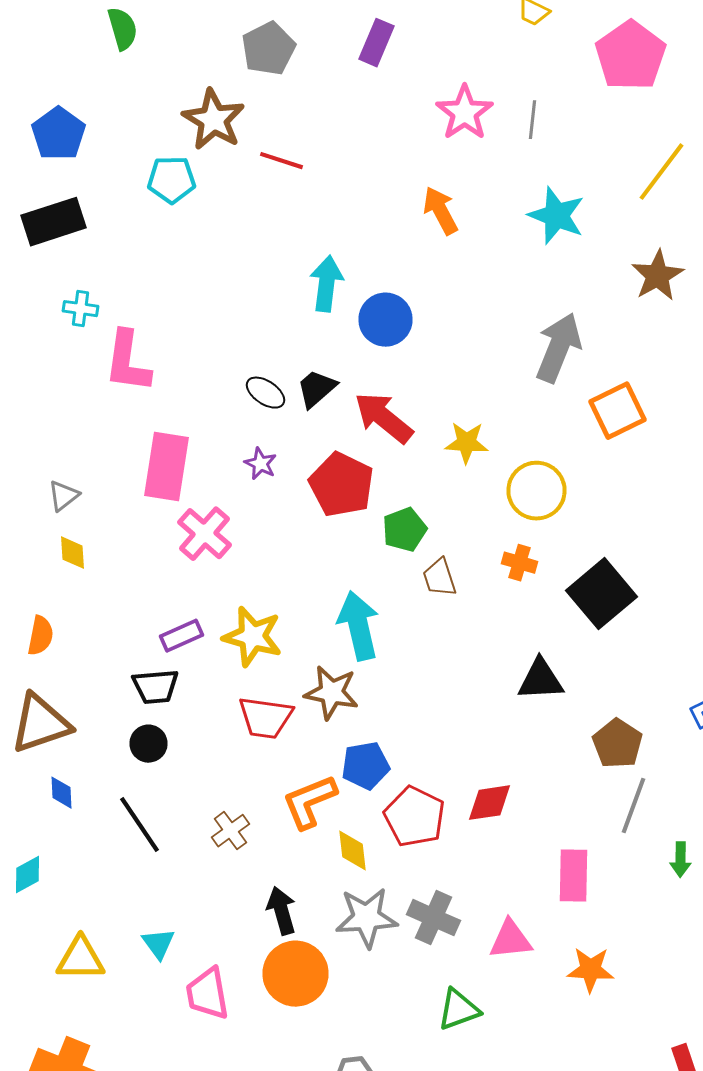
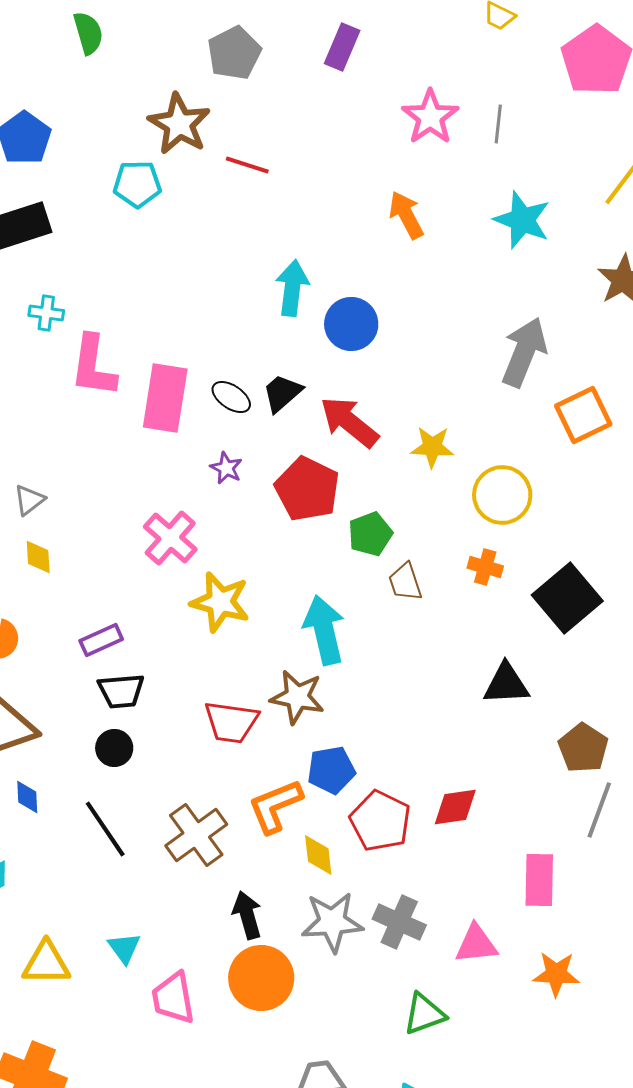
pink rectangle: (166, 467) -> (165, 398), moved
purple rectangle: (182, 636) -> (101, 640), moved
yellow star: (252, 637) -> (220, 602), moved
brown cross: (230, 831) -> (196, 835), size x1.6

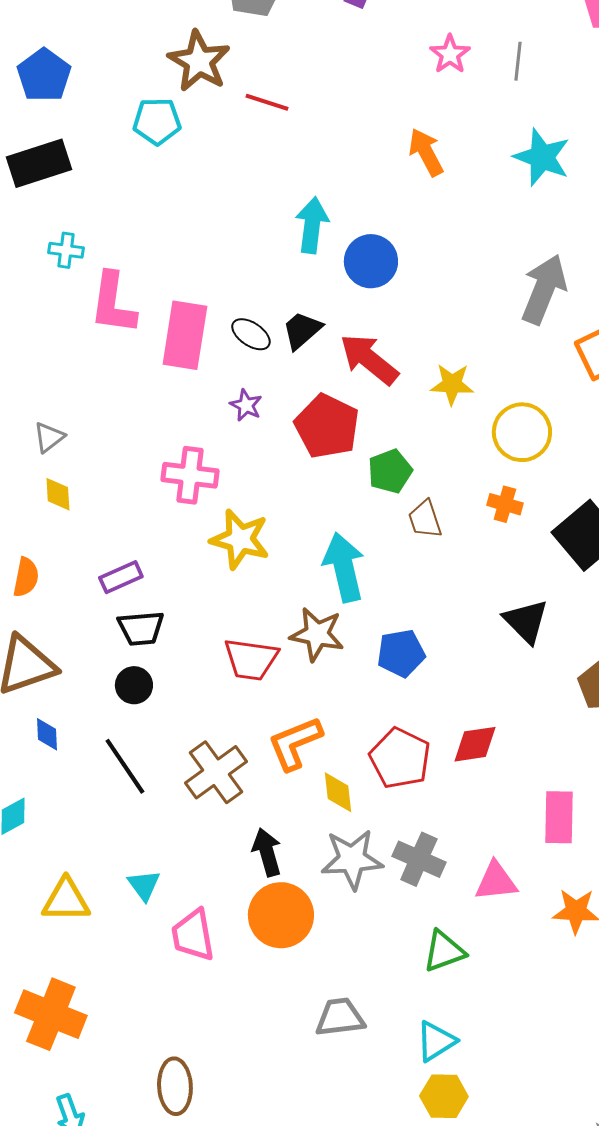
pink star: (430, 117) -> (450, 54), size x0.7
pink cross: (170, 538) -> (190, 475), turned -34
black triangle: (506, 684) -> (526, 621), turned 48
blue pentagon: (331, 770) -> (401, 653), moved

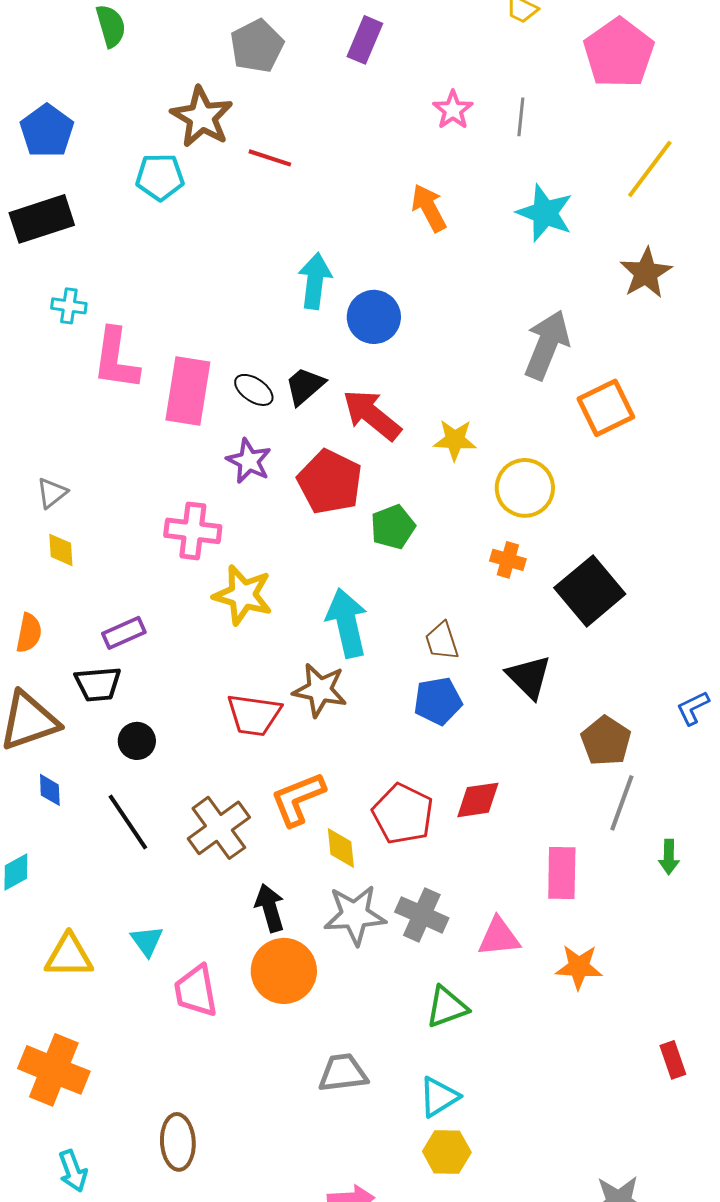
purple star: (246, 405) -> (249, 461), size x1.4
brown trapezoid: (425, 519) -> (442, 641), moved
black trapezoid: (141, 628) -> (98, 684), moved
blue pentagon: (401, 653) -> (438, 701), moved

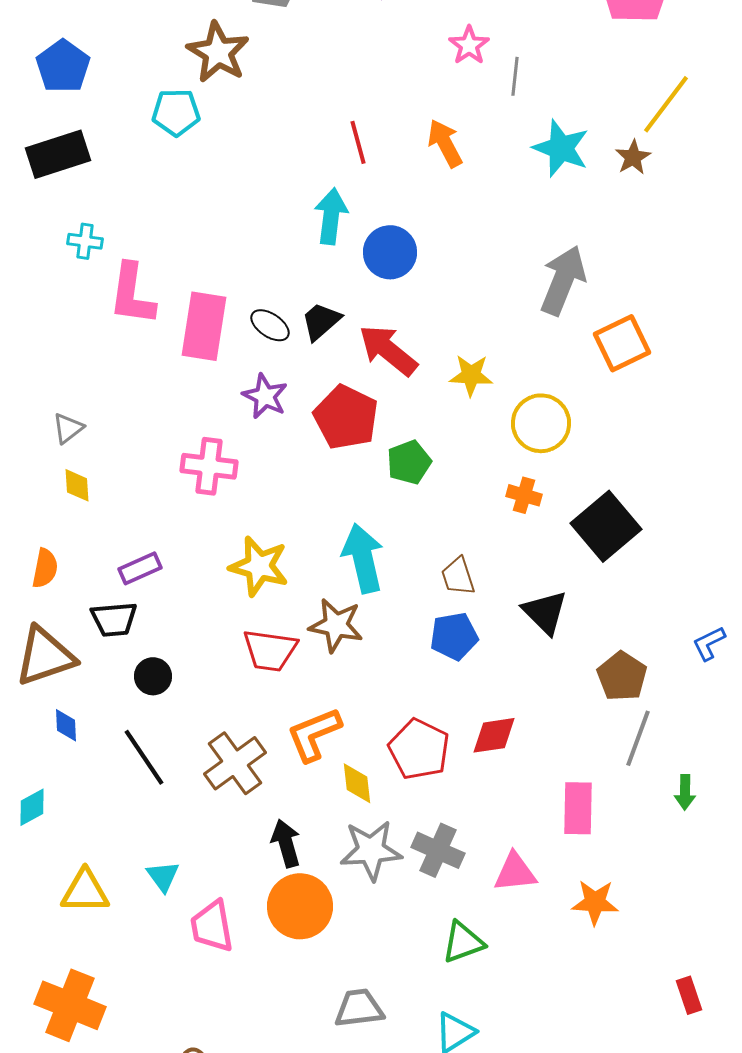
gray line: (521, 117) -> (515, 76), moved
red line: (270, 158) -> (358, 142), moved, turned 57
brown star: (646, 273) -> (633, 157), moved, size x0.7
yellow star: (243, 595) -> (259, 566), moved

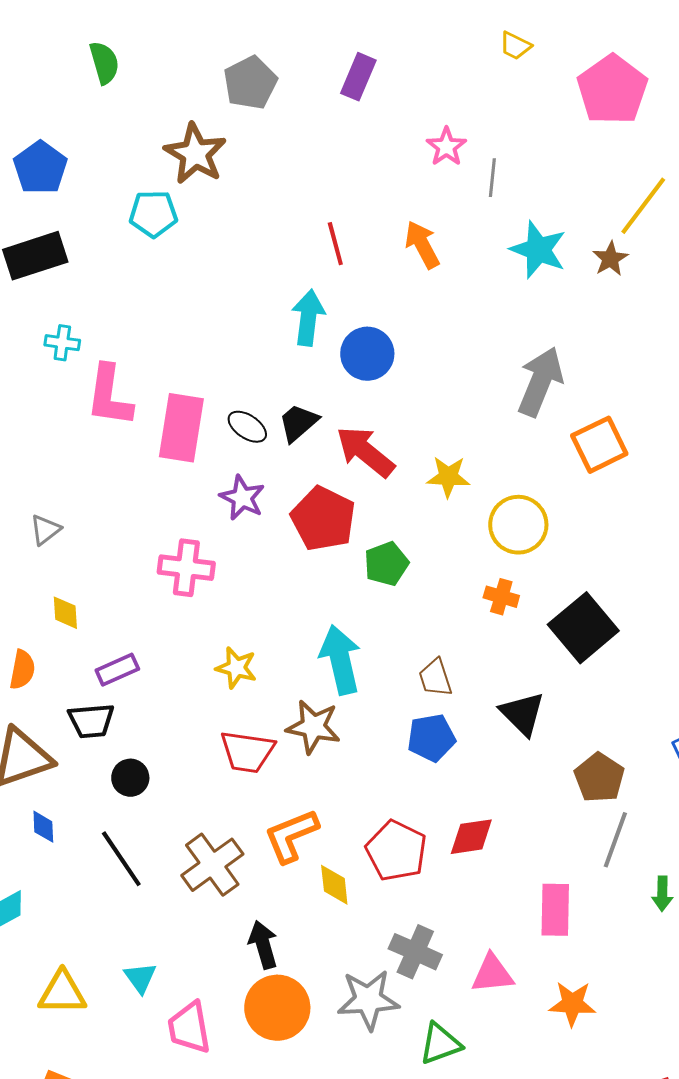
yellow diamond: (77, 485) -> (65, 613), moved
yellow star: (259, 566) -> (236, 668), size x0.7
gray star: (371, 850) -> (368, 1000), moved

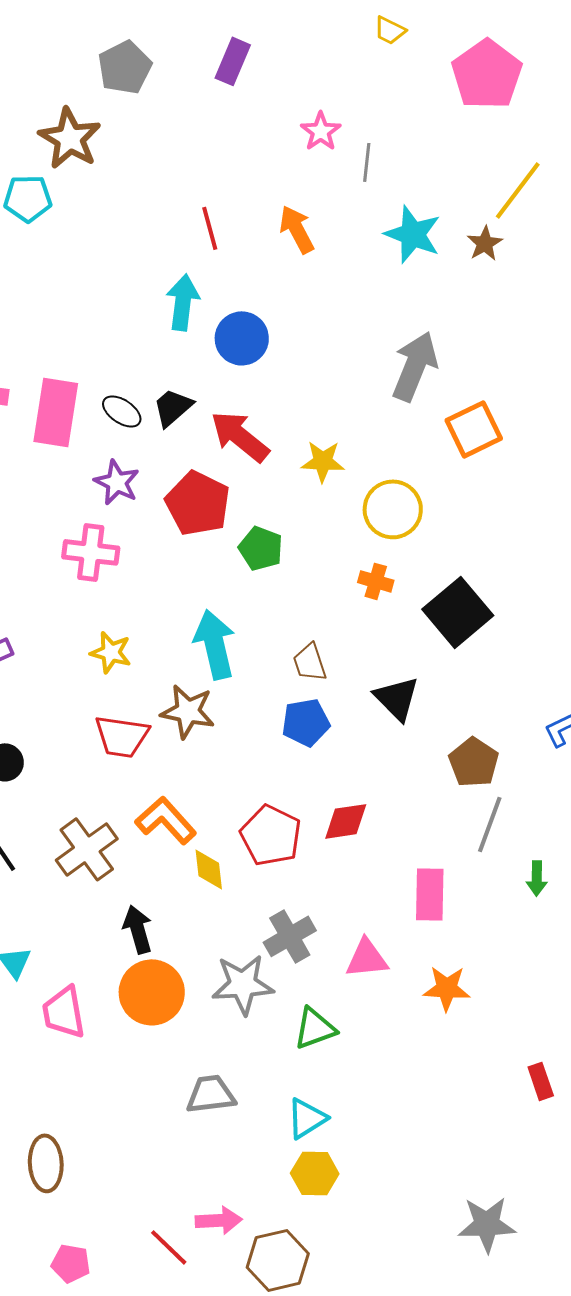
green pentagon: (386, 564) -> (261, 548), turned -30
pink cross: (186, 568) -> (91, 552), moved
orange L-shape: (291, 836) -> (166, 820), turned 70
gray cross: (415, 952) -> (290, 936), turned 36

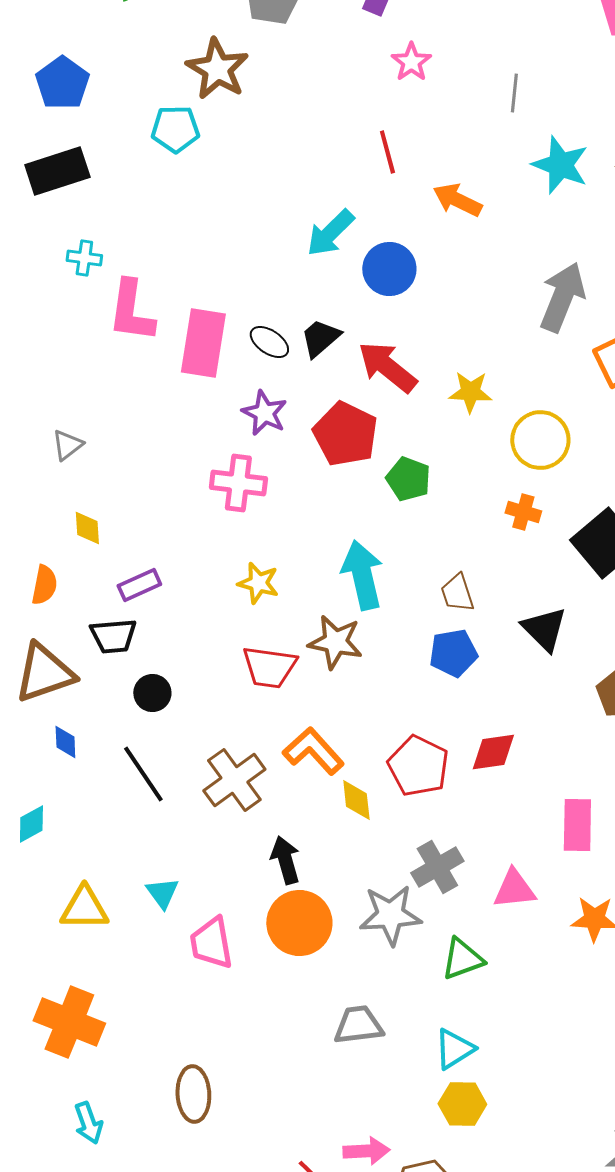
pink star: (321, 131) -> (411, 62), moved
red line: (210, 228) -> (387, 152), moved
orange arrow: (297, 229) -> (457, 200), moved, turned -36
cyan arrow: (183, 302) -> (330, 233), turned -142

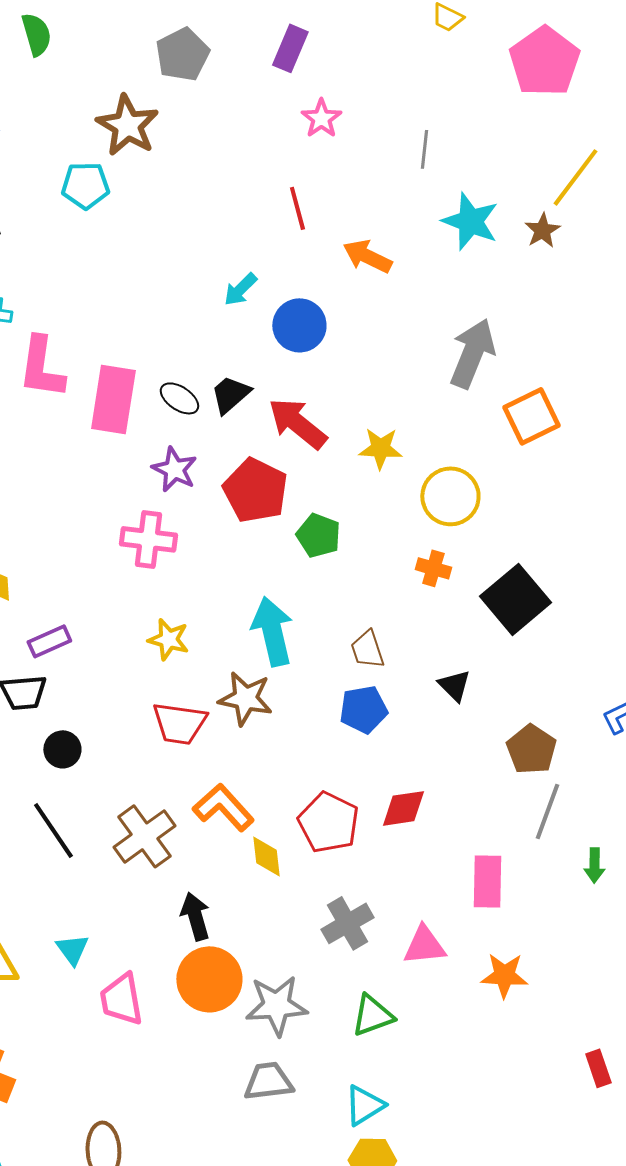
cyan arrow: (330, 233) -> (240, 289), size x0.7
black triangle: (544, 629) -> (454, 685), size x0.7
gray star: (390, 915) -> (276, 1005), moved

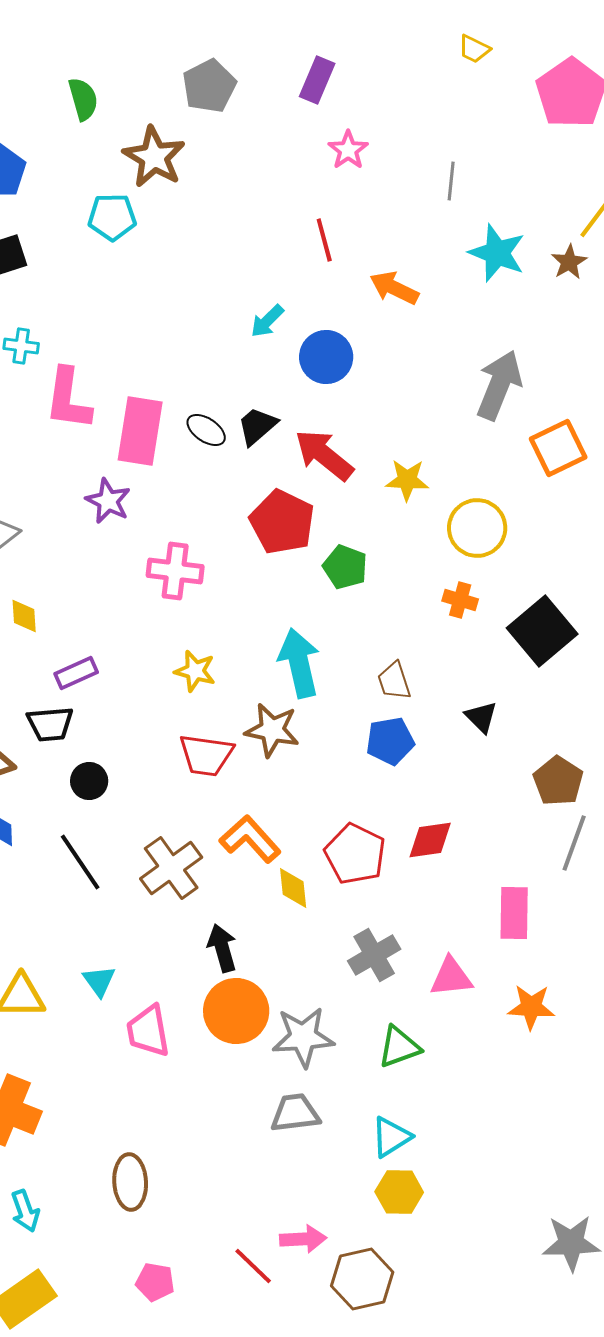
green semicircle: (36, 34) -> (83, 99), moved
purple star: (174, 469) -> (108, 501), moved

